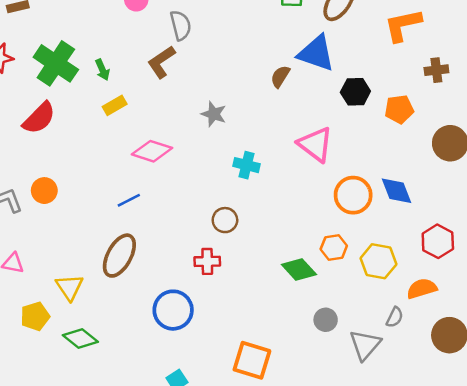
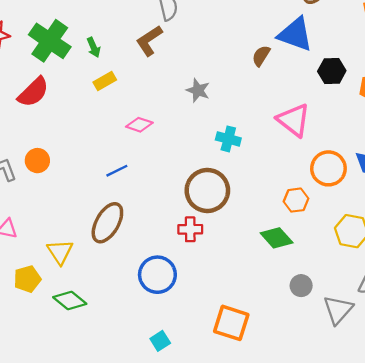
pink diamond: (152, 151) -> (139, 125), size x0.7
brown circle: (225, 220) -> (207, 190), size x1.8
orange hexagon: (334, 248) -> (296, 200), moved

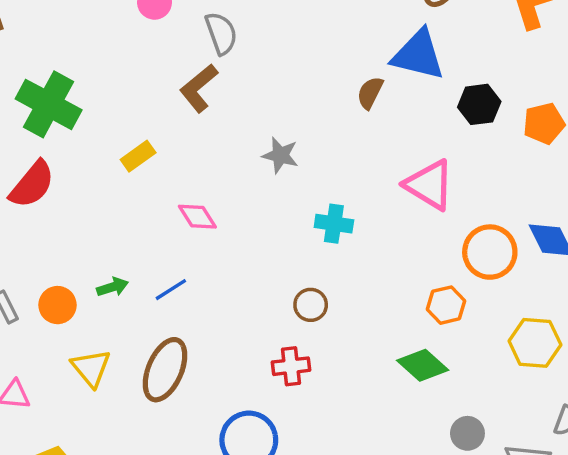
green arrow: (94, 47) -> (112, 287), moved, turned -78
pink diamond: (139, 125) -> (197, 217), turned 45
orange circle: (37, 161) -> (57, 305), moved
brown circle: (207, 190) -> (311, 305), size x0.5
yellow triangle: (60, 252) -> (91, 368), moved

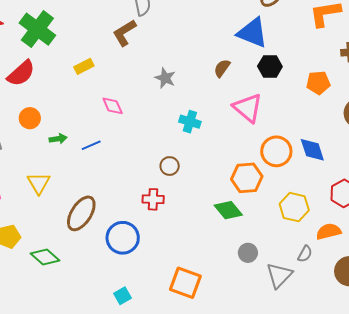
brown semicircle: (370, 93) -> (222, 68), moved
black hexagon: (479, 104) -> (270, 66), moved
orange circle: (57, 305) -> (30, 118), moved
orange hexagon: (446, 305) -> (247, 178), size x1.4
brown ellipse: (165, 370) -> (81, 213), moved

